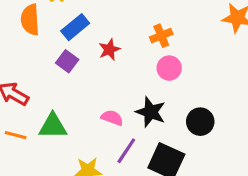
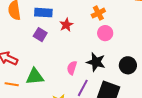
blue rectangle: (75, 27) -> (43, 13), turned 48
pink semicircle: (112, 118) -> (72, 68), turned -88

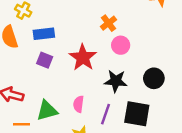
red star: (66, 25) -> (83, 57), moved, size x1.6
pink semicircle: (72, 68) -> (78, 104), moved

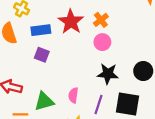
pink circle: (121, 45) -> (102, 42), moved
red star: (83, 57) -> (71, 22), moved

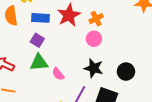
pink semicircle: (73, 95) -> (58, 74), moved, turned -56
green triangle: (44, 101) -> (39, 63), moved

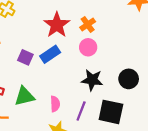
blue rectangle: (40, 18) -> (50, 54), moved, turned -30
green triangle: (39, 63) -> (24, 96), moved
pink semicircle: (58, 74) -> (55, 104), moved, turned -136

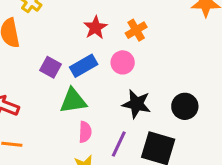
red star: (57, 25) -> (95, 28), size x0.7
pink circle: (88, 47) -> (123, 62), moved
green triangle: (24, 96) -> (73, 101), moved

